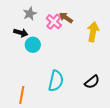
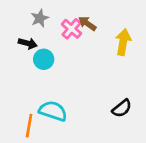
cyan semicircle: (56, 81) -> (53, 111), moved, turned -85

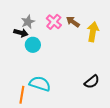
gray star: (40, 18) -> (28, 22), moved
brown arrow: (87, 24) -> (73, 22), moved

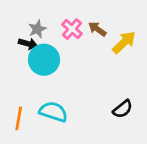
yellow arrow: (93, 32) -> (124, 42), turned 36
cyan circle: (33, 45) -> (44, 60), size x1.5
orange line: (22, 95) -> (19, 118), moved

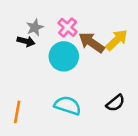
brown arrow: (97, 29) -> (91, 43), moved, size x1.5
cyan circle: (44, 60) -> (64, 56), moved
cyan semicircle: (53, 112) -> (68, 106), moved

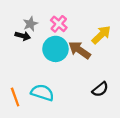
brown arrow: (91, 43) -> (79, 50), moved
cyan semicircle: (68, 106) -> (42, 93), moved
orange line: (17, 112) -> (15, 97), turned -30

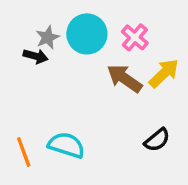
pink cross: (59, 24) -> (135, 37), moved
yellow arrow: (101, 35) -> (164, 73), moved
cyan circle: (55, 49) -> (87, 34), moved

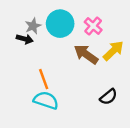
orange line: (24, 152) -> (44, 79), moved

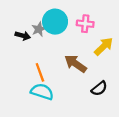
gray star: (33, 26) -> (39, 29), moved
pink cross: (93, 26) -> (85, 24), turned -35
brown arrow: (86, 54) -> (76, 64), moved

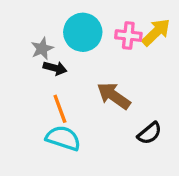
gray star: (39, 29) -> (42, 49), moved
black arrow: (23, 36) -> (55, 68), moved
yellow arrow: (104, 46) -> (156, 32), moved

